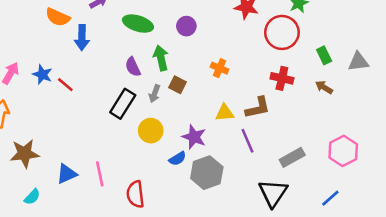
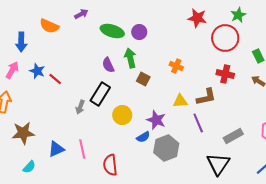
purple circle: (186, 26) -> (139, 32), moved
blue arrow: (82, 38) -> (21, 42), moved
gray arrow: (155, 94) -> (80, 107), moved

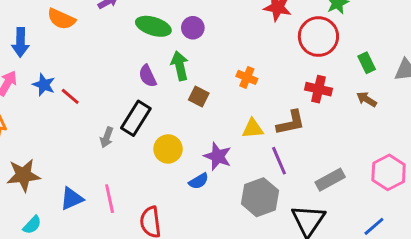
gray hexagon: (166, 148) -> (260, 197), moved

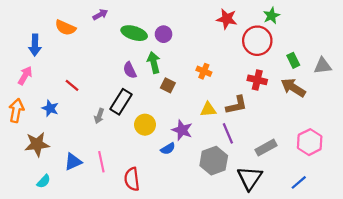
blue star: (44, 85) -> (50, 108), moved
brown arrow: (367, 99) -> (293, 88), size x1.6

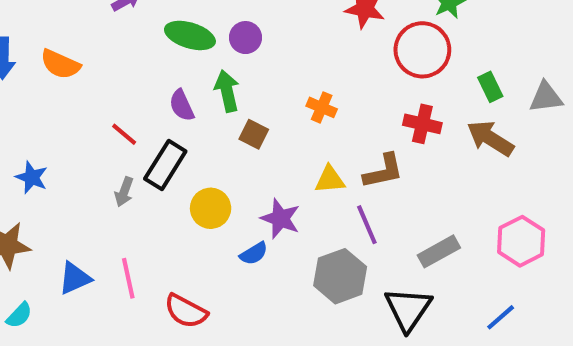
orange semicircle: (65, 28) -> (60, 64), moved
red line: (72, 85) -> (124, 134), moved
red semicircle: (132, 179) -> (186, 311), turned -55

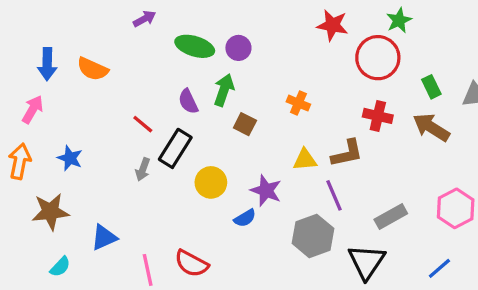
green arrow: (227, 91) -> (224, 90), turned 32
pink line: (128, 278) -> (148, 270), moved

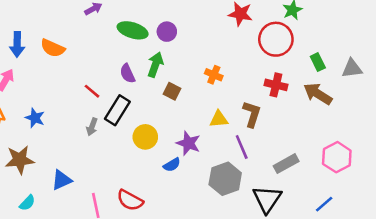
brown L-shape: (347, 153) -> (252, 114), turned -60

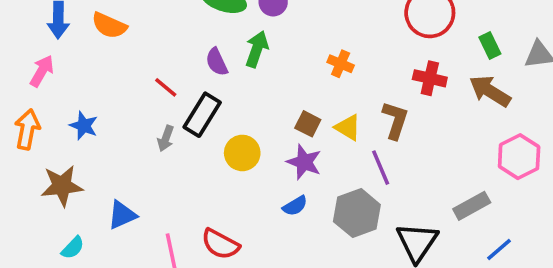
brown square: (172, 91) -> (308, 124), moved
yellow triangle: (219, 119) -> (348, 127), turned 36
pink hexagon: (337, 157) -> (519, 157), moved
gray rectangle: (286, 164) -> (472, 206), moved
blue semicircle: (172, 165) -> (295, 206), moved

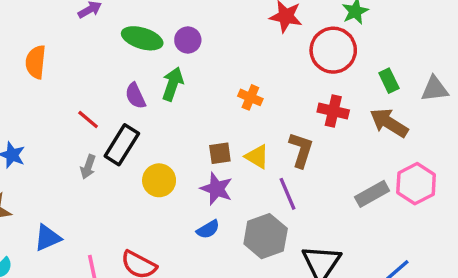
orange semicircle: (109, 25) -> (36, 62), turned 72
brown square: (308, 124) -> (220, 153), turned -35
gray rectangle: (472, 206) -> (372, 194), moved

